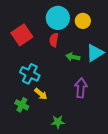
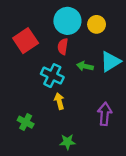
cyan cross: (30, 74) -> (52, 76), moved
purple arrow: (81, 88) -> (105, 114), moved
yellow arrow: (41, 94) -> (59, 101), moved, turned -144

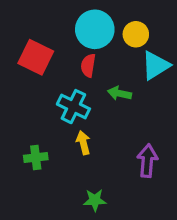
red square: (26, 41) -> (36, 57), turned -30
cyan triangle: (110, 62) -> (156, 65), moved
green cross: (26, 122) -> (36, 157), moved, turned -35

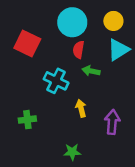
yellow circle: (136, 34) -> (113, 21), moved
red semicircle: (88, 65) -> (79, 50), moved
yellow arrow: (83, 143) -> (81, 108), moved

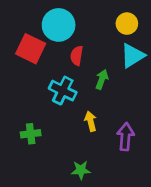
cyan circle: (72, 22) -> (59, 25), moved
red semicircle: (79, 50) -> (77, 56), moved
green arrow: (91, 71) -> (102, 79), turned 98

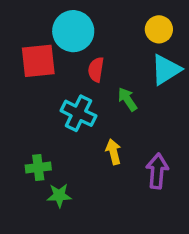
red square: (31, 49) -> (38, 61), turned -32
green arrow: (102, 79) -> (127, 99), turned -54
green star: (81, 170) -> (59, 195), moved

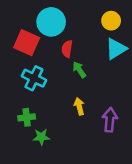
red square: (38, 61) -> (27, 43), turned 30
green arrow: (127, 99) -> (79, 70), moved
cyan cross: (78, 113) -> (34, 78), moved

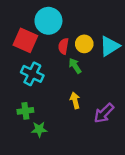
yellow circle: (111, 21) -> (84, 44), moved
purple arrow: (110, 120) -> (104, 113), turned -140

